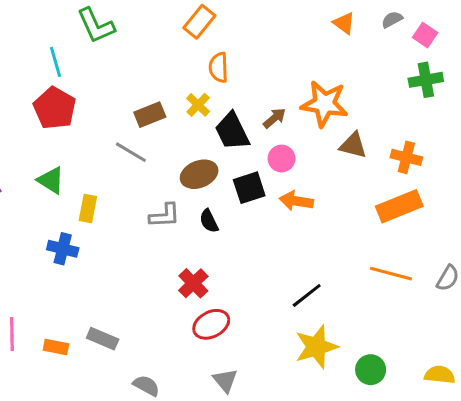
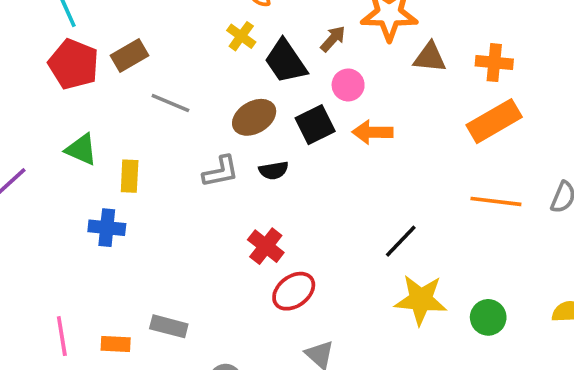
brown rectangle: (150, 115) -> (130, 55), moved
black semicircle: (209, 221) -> (274, 170), turned -65
yellow star: (316, 347) -> (421, 300), turned 30

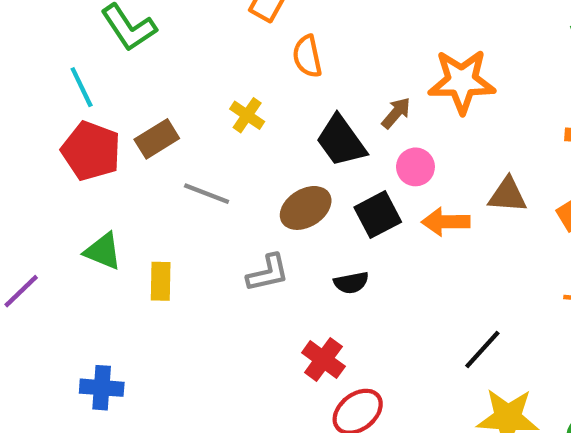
yellow cross: (241, 36) -> (247, 115), moved
brown triangle: (430, 57) -> (508, 195), moved
black semicircle: (274, 170) -> (351, 283), moved
blue cross: (107, 228) -> (102, 388), moved

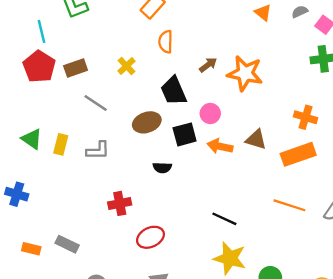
brown arrow: (396, 113) -> (208, 65), moved
green triangle: (103, 251) -> (32, 139), moved
gray L-shape: (268, 273) -> (98, 150), moved
black line: (482, 349) -> (224, 219), turned 60
red cross: (323, 359) -> (120, 203), moved, turned 30

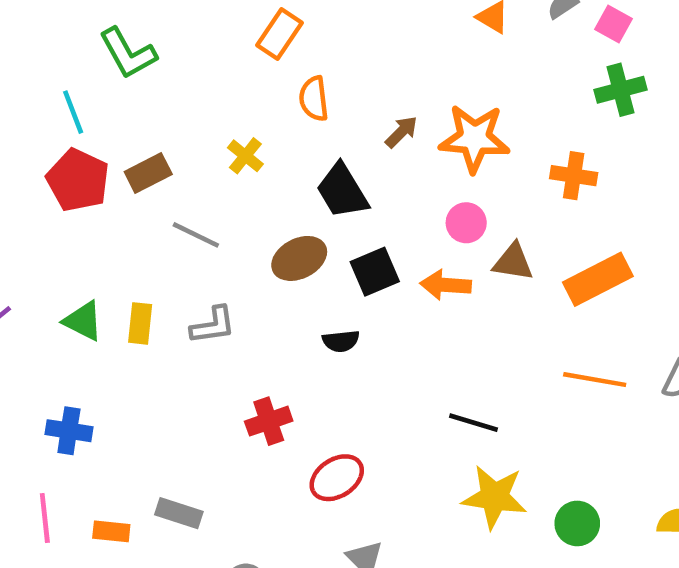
pink circle: (210, 113) -> (466, 223), moved
orange cross: (305, 117) -> (574, 176), moved

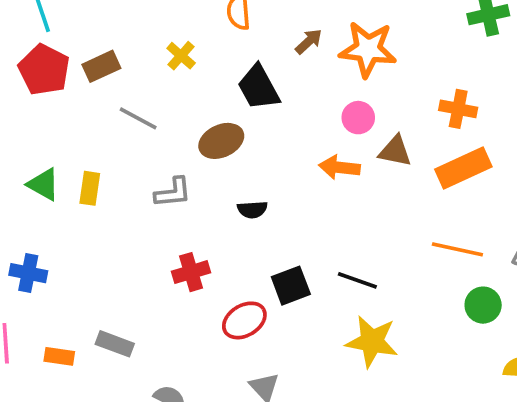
orange cross: (574, 176) -> (458, 109), moved
black square: (375, 272) -> (291, 286), moved
gray L-shape: (213, 325) -> (173, 192), moved
green circle: (577, 523) -> (483, 305), moved

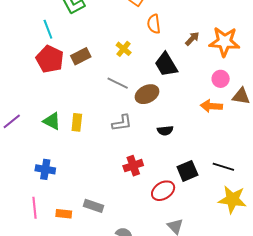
gray line: (138, 118) -> (118, 83), moved

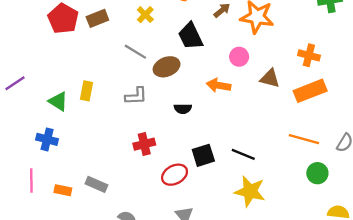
pink circle: (221, 79) -> (239, 57), moved
orange arrow: (211, 106) -> (219, 85), moved
green triangle: (52, 121) -> (58, 101), moved

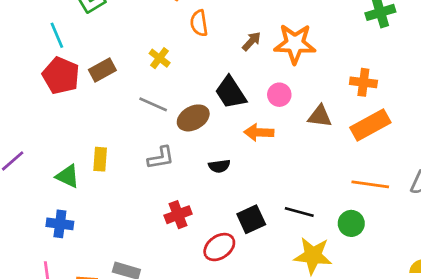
black trapezoid: (190, 36) -> (231, 93), moved
green circle: (317, 173) -> (351, 223), moved

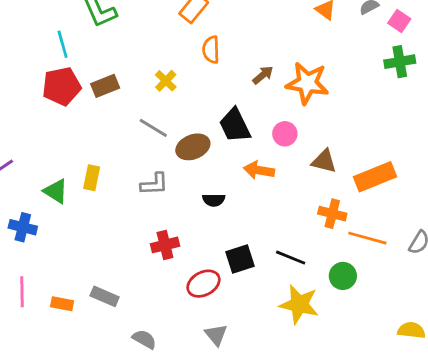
red pentagon: (61, 75) -> (62, 86), turned 30
orange cross: (363, 82) -> (332, 214), moved
blue cross: (60, 224) -> (23, 227), moved

